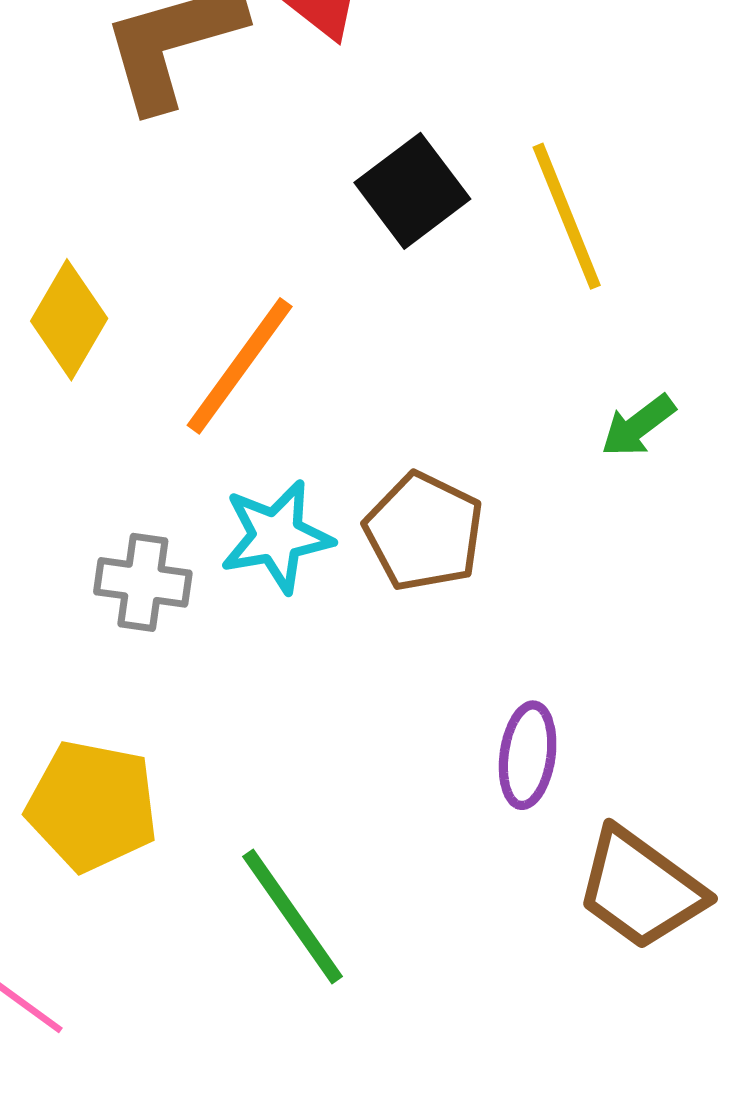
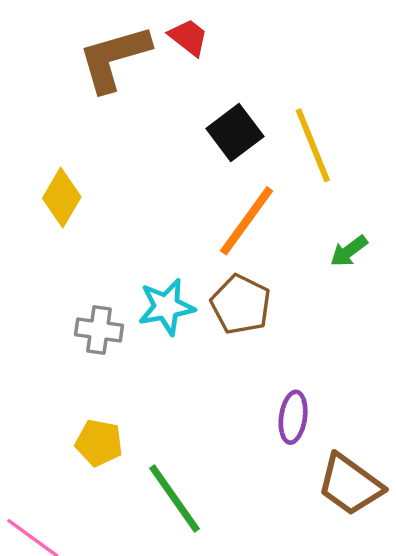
orange line: (240, 366) -> (247, 221), moved
yellow pentagon: (92, 806) -> (99, 443), moved, size x0.7

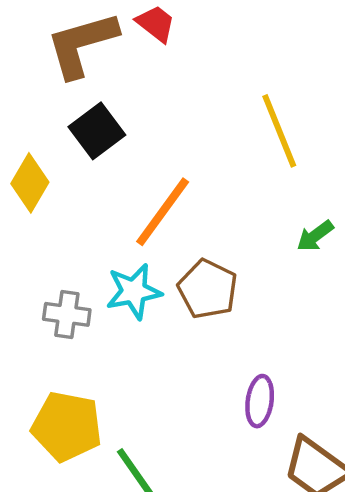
black square: (235, 132) -> (97, 131), moved
orange line: (247, 221) -> (163, 212), moved
yellow pentagon: (99, 443) -> (67, 426), size x1.5

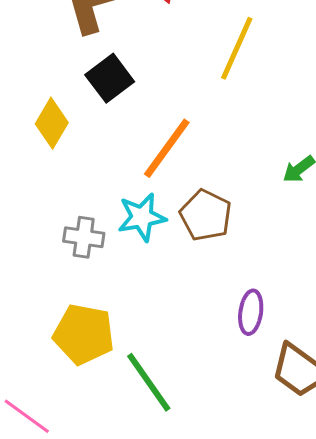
yellow line: (279, 131) -> (237, 48), moved, turned 46

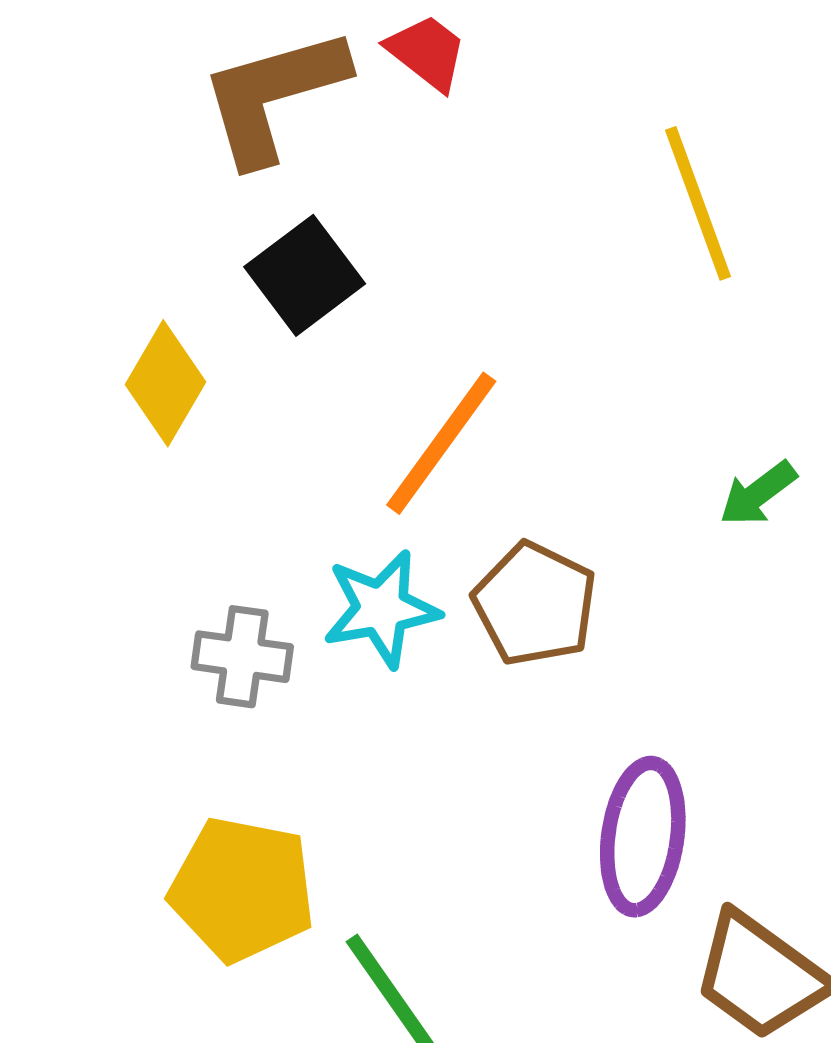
yellow line: (237, 48) -> (698, 203), moved, turned -44
purple ellipse: (251, 312) -> (643, 837), size x1.4

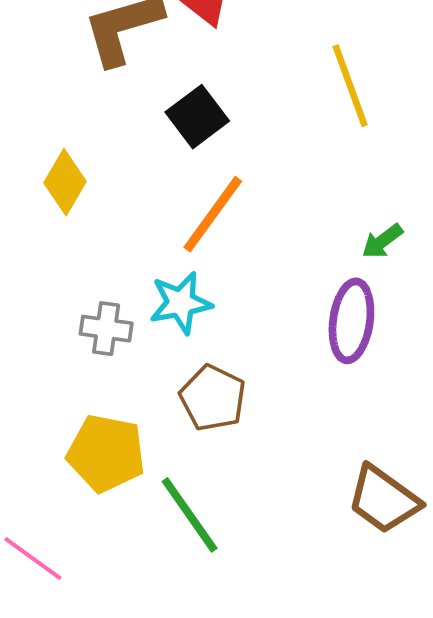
black square: (305, 275) -> (197, 117), moved
brown pentagon: (535, 604) -> (213, 398), moved
purple ellipse: (643, 837) -> (351, 321), moved

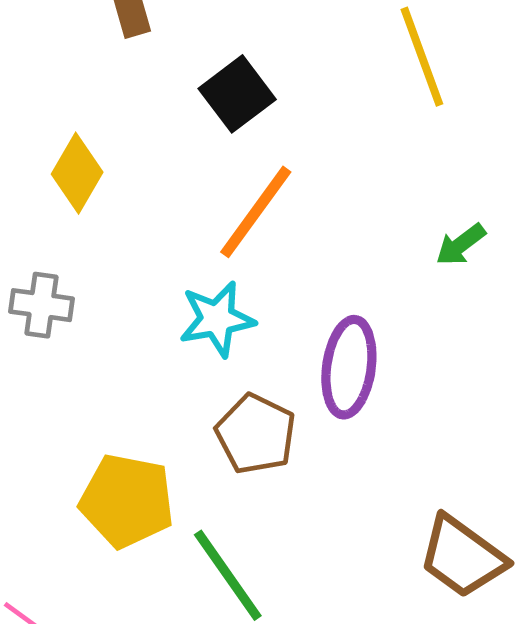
purple ellipse: (351, 321) -> (349, 367), moved
gray cross: (106, 329) -> (41, 305), moved

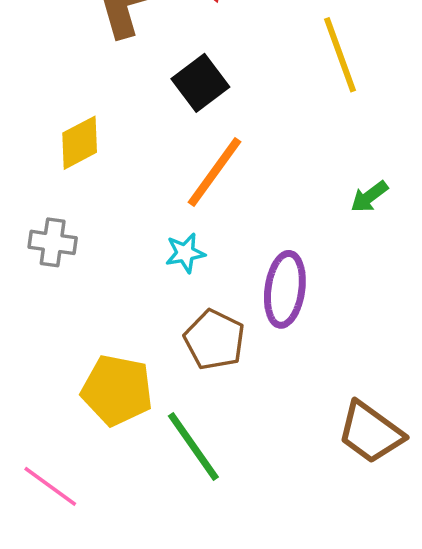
yellow diamond: (77, 173) -> (80, 143), turned 32
cyan star: (217, 319) -> (185, 253), size x0.7

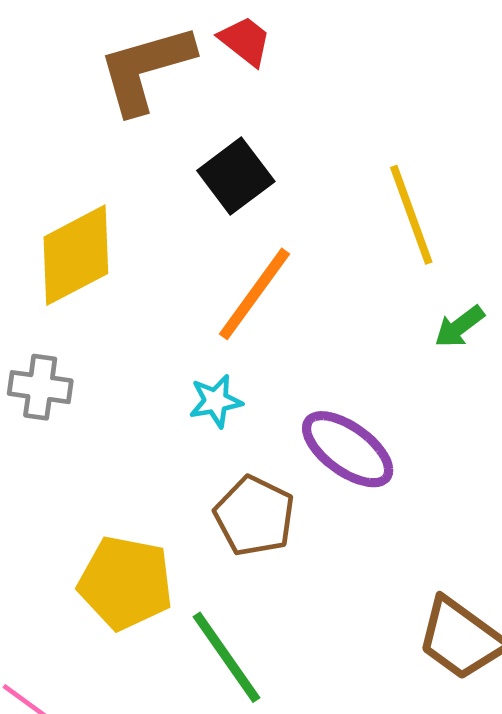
yellow line: (340, 55) -> (411, 215), moved
yellow diamond: (80, 143) -> (76, 255), size x1.4
purple ellipse: (285, 289) -> (348, 449), turned -62

